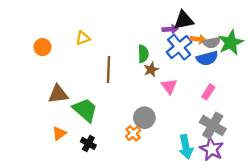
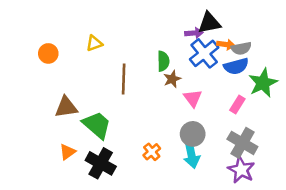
green star: (231, 43) -> (263, 83), moved
gray circle: (144, 118) -> (193, 134), moved
black cross: (88, 143) -> (101, 163), size x1.6
cyan arrow: (186, 147) -> (191, 154), moved

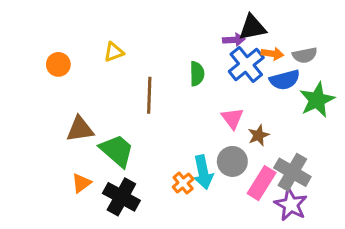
gray semicircle: (241, 48) -> (305, 55), moved
brown star: (172, 79) -> (259, 135), moved
pink rectangle: (237, 105) -> (262, 183), moved, size x1.5
cyan arrow: (191, 154) -> (203, 172), moved

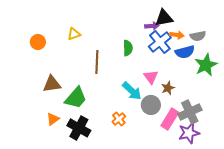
green trapezoid: (117, 151) -> (76, 98), turned 90
cyan arrow: (203, 172) -> (132, 91), moved, turned -35
gray cross: (292, 172) -> (190, 112), turned 35
purple star: (291, 205) -> (189, 133), turned 30

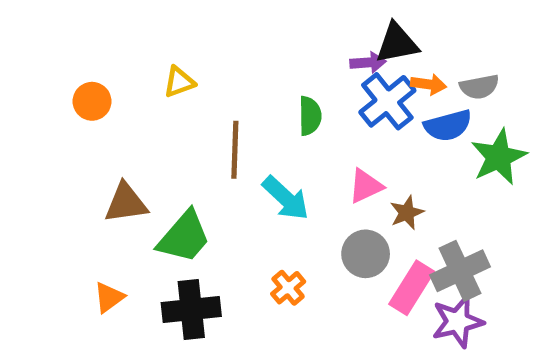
pink triangle: (151, 77) -> (366, 186), turned 42
cyan arrow: (132, 91) -> (286, 198), moved
orange triangle: (53, 119) -> (109, 297), moved
black cross: (79, 128) -> (191, 309), turned -35

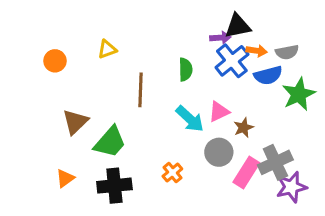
cyan arrow: (286, 198) -> (190, 119), moved
brown triangle: (126, 203) -> (75, 122), turned -36
purple star: (458, 322) -> (291, 187), moved

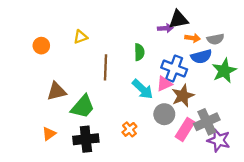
blue cross: (232, 61) -> (174, 68), moved, turned -30
brown triangle: (75, 122) -> (57, 91), turned 30
brown star: (244, 128) -> (183, 96), size x1.5
purple star: (291, 187) -> (219, 140), turned 30

